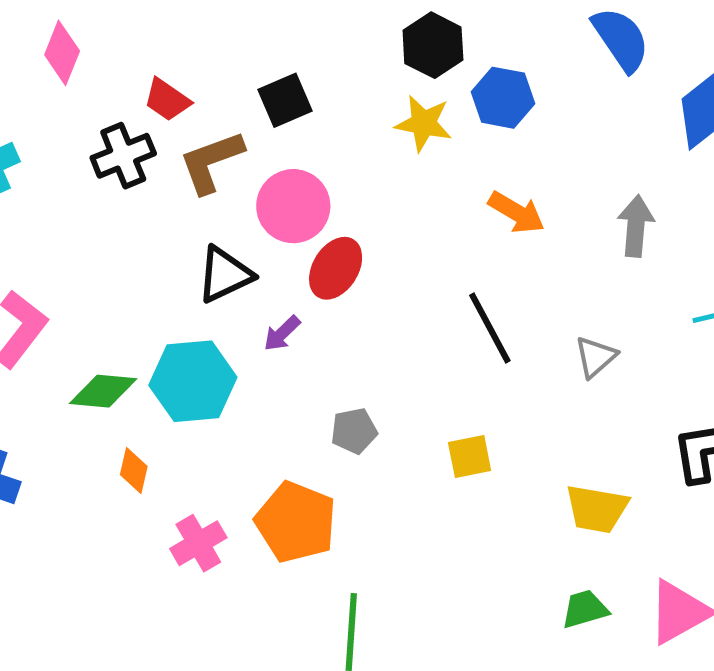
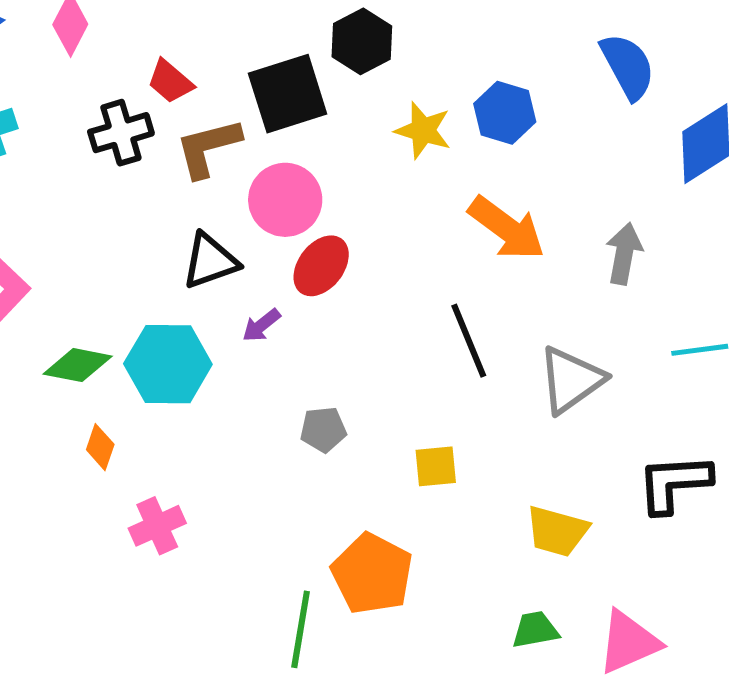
black hexagon: (433, 45) -> (362, 41), moved
black square: (285, 100) -> (288, 94), size x1.5
orange arrow: (516, 212) -> (507, 228), size x1.4
gray triangle: (595, 357) -> (571, 380), size x1.6
orange pentagon: (296, 522) -> (372, 574), moved

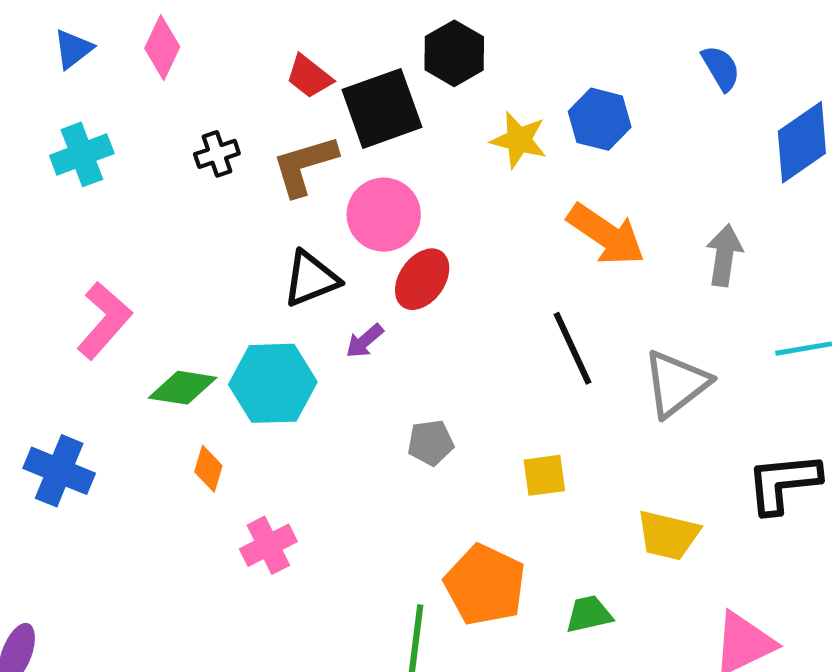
blue semicircle: (628, 66) -> (721, 68), size x0.7
red trapezoid: (170, 81) -> (309, 77), moved
black cross: (121, 133) -> (217, 154), size x0.7
green trapezoid: (535, 630) -> (589, 614), moved

